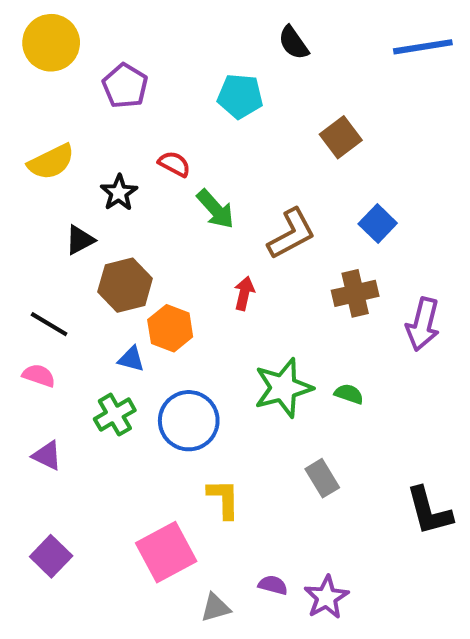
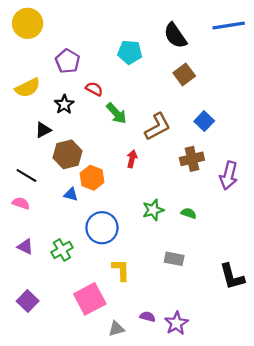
black semicircle: (293, 43) -> (175, 36), moved, size x1.4
purple pentagon: (125, 86) -> (68, 61), moved
green star: (283, 388) -> (153, 210), size x0.7
green cross: (115, 415) -> (62, 250), moved
gray rectangle: (322, 478) -> (174, 259), turned -48

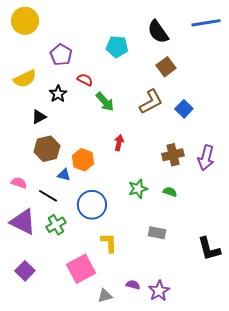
brown L-shape: (158, 127) -> (151, 102), moved
brown hexagon: (68, 154) -> (47, 149), moved
brown cross: (192, 159) -> (173, 155), moved
black line: (26, 176) -> (48, 196), moved
purple triangle: (25, 247) -> (23, 222), size x1.8

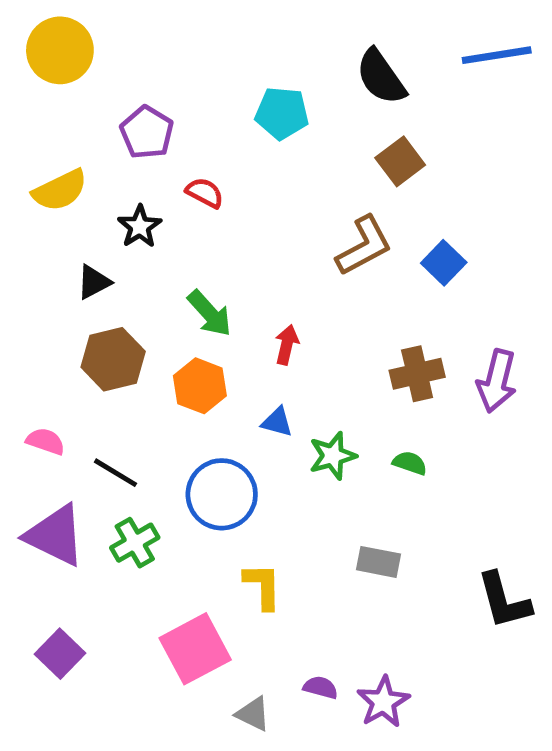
green arrow: (105, 102) -> (210, 313), moved
blue triangle: (64, 175) -> (277, 422), moved
gray triangle: (105, 296) -> (253, 714), turned 42

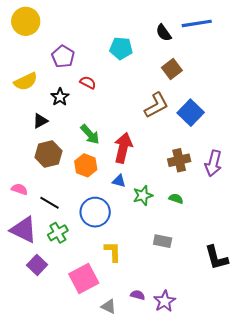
blue line: (497, 55) -> (197, 23), moved
black semicircle: (381, 77) -> (164, 33), size x0.7
blue square: (444, 263) -> (191, 113), size x1.4
red arrow: (287, 345) -> (123, 148), size x1.8
purple square: (60, 654) -> (37, 265), moved

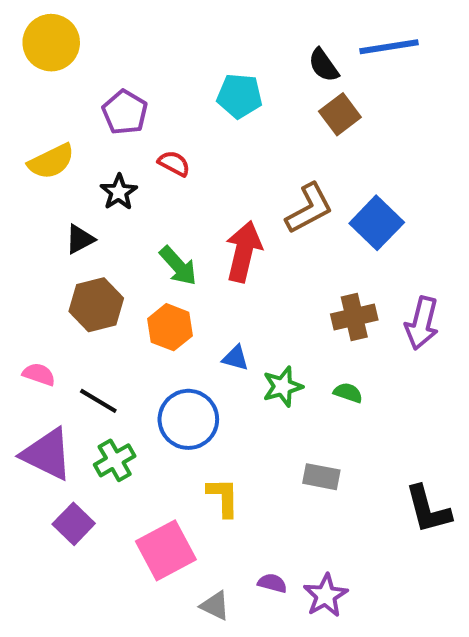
brown square: (172, 69) -> (340, 114), moved
red arrow: (123, 148) -> (244, 251), moved

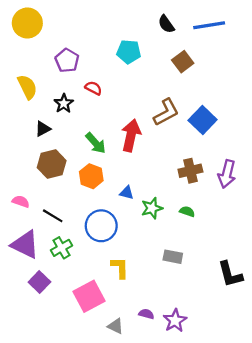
black semicircle: (324, 65) -> (166, 24), moved
yellow semicircle: (51, 161) -> (27, 87), turned -90

